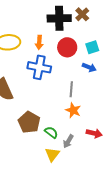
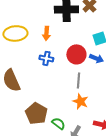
red circle: (67, 47) -> (76, 54), moved
blue cross: (39, 67) -> (46, 58), size x0.6

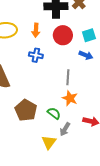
red circle: (76, 54) -> (63, 35), moved
green semicircle: (58, 123) -> (54, 113), moved

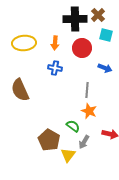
cyan square: (89, 35) -> (106, 35), moved, turned 32
brown pentagon: (26, 110) -> (49, 140), moved

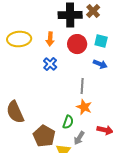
cyan square: (106, 35) -> (101, 41), moved
blue cross: (55, 68) -> (50, 64), turned 32
brown semicircle: (20, 90) -> (15, 112), moved
green semicircle: (73, 126) -> (68, 122), turned 72

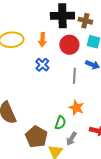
brown cross: (93, 11) -> (85, 21), moved, turned -32
gray line: (82, 86) -> (74, 76), moved

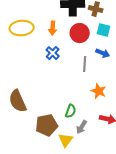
orange star: (76, 108) -> (99, 91), moved
brown pentagon: (36, 137) -> (47, 125), turned 30

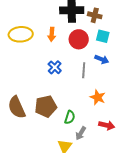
blue cross: (53, 53) -> (55, 67), moved
brown pentagon: (47, 125) -> (46, 106), moved

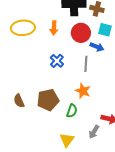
blue arrow: (102, 59) -> (97, 47), moved
orange star: (98, 97) -> (83, 91), moved
brown semicircle: (17, 107) -> (19, 101), size x0.6
gray arrow: (81, 133) -> (94, 132), moved

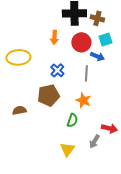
yellow ellipse: (23, 28) -> (18, 57), moved
cyan square: (105, 30) -> (105, 39), turned -32
brown pentagon: (48, 100) -> (48, 95), moved
brown semicircle: (19, 101) -> (19, 110), turned 104

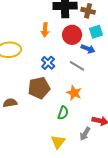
gray line: (86, 73) -> (77, 66), turned -63

